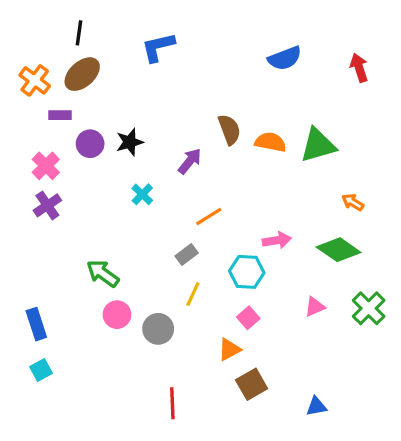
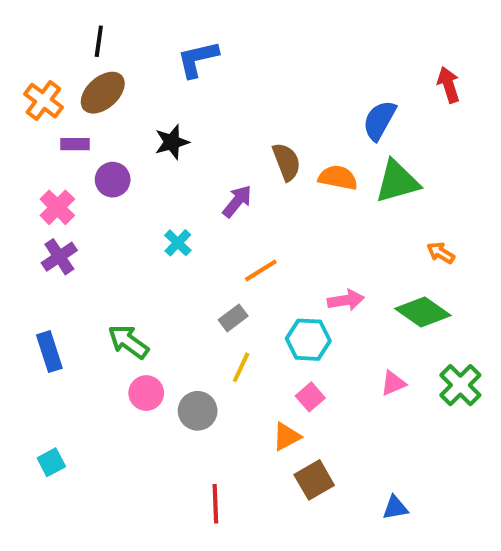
blue semicircle: (285, 58) -> (379, 120), moved, turned 140
black star: (130, 142) -> (172, 142), moved
blue rectangle: (36, 324) -> (49, 352), moved

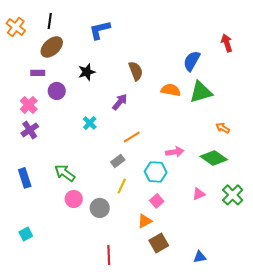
orange cross: (43, 101) -> (16, 27), moved
brown semicircle: (287, 162) -> (136, 71), moved

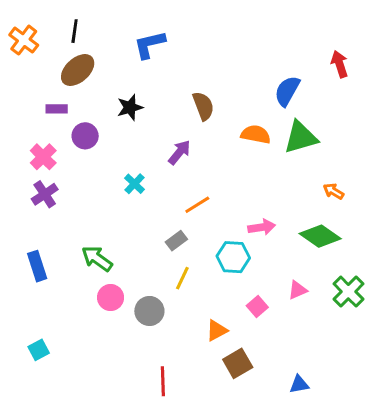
pink square: (157, 201) -> (257, 306), moved

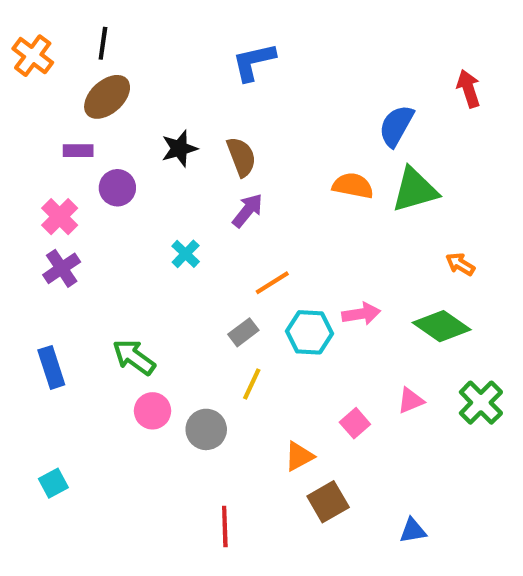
blue L-shape: (149, 45) -> (254, 62), moved
brown semicircle: (203, 106) -> (241, 157), moved
cyan hexagon: (233, 257) -> (309, 332), moved

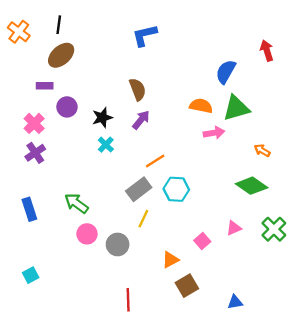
black star: (179, 149) -> (102, 118), moved
pink arrow: (361, 314) -> (214, 133), moved
gray rectangle: (243, 332) -> (139, 189), size x1.5

